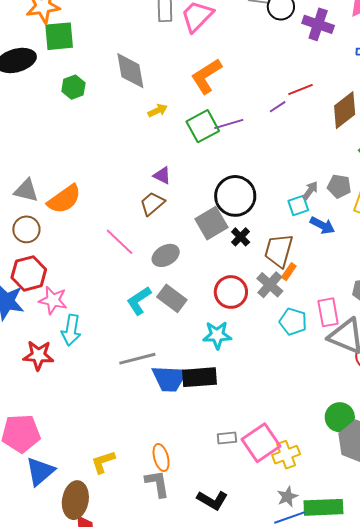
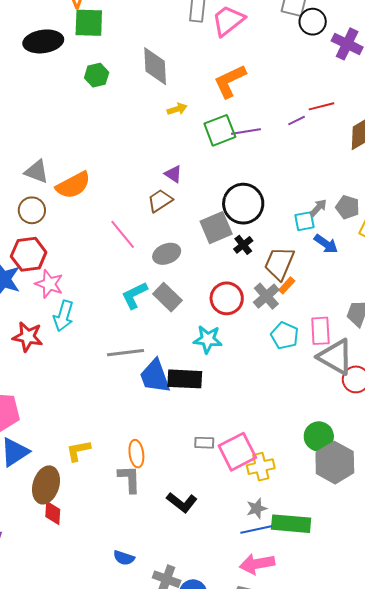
blue trapezoid: (170, 378) -> (155, 376), turned 60

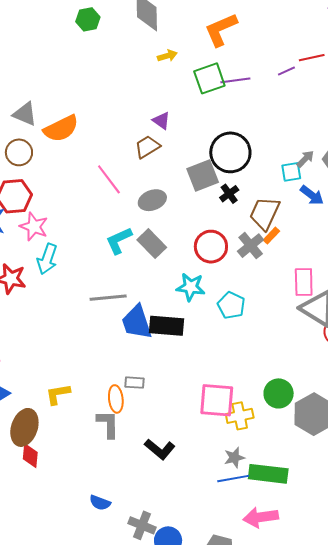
cyan pentagon: (285, 336) -> (231, 305), moved
green circle: (319, 436) -> (279, 393), moved
gray rectangle: (204, 443) -> (135, 383), moved
pink square: (237, 452) -> (217, 400), turned 30
pink arrow: (257, 564) -> (261, 517), moved

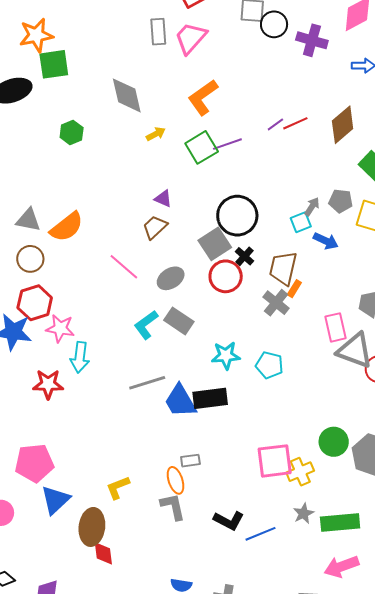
green hexagon: (88, 19) -> (72, 132), moved
red line: (312, 58) -> (295, 123), moved
red circle: (211, 247) -> (226, 276), moved
blue line: (233, 479) -> (261, 534), moved

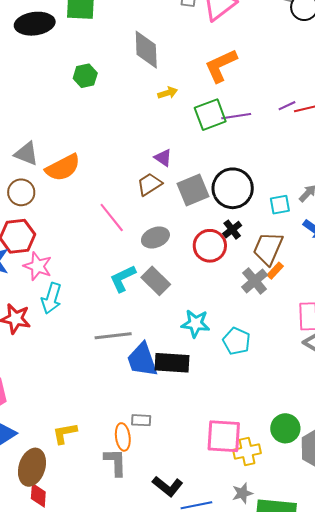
cyan square: (301, 222) -> (280, 205), moved
gray square: (215, 244) -> (193, 190), moved

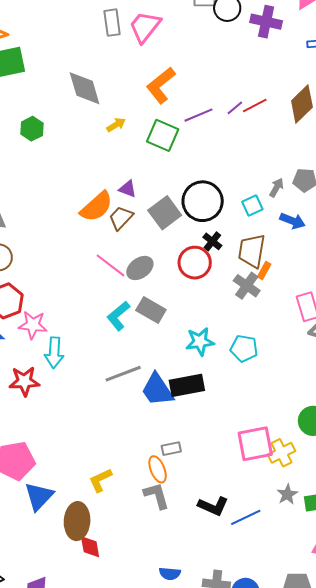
green square: (210, 115) -> (163, 135), turned -32
purple line: (236, 116) -> (198, 115), moved
orange semicircle: (63, 168) -> (96, 207), moved
pink line: (112, 218) -> (110, 265), moved

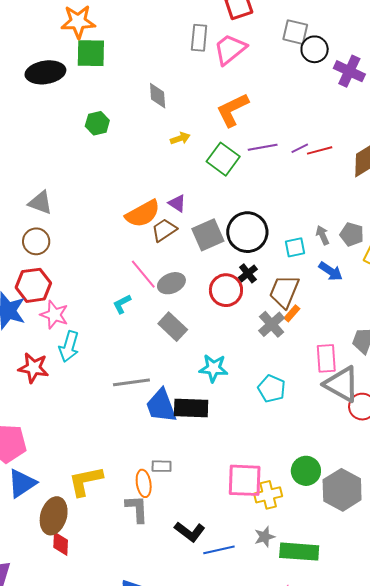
gray diamond: (85, 88) -> (158, 96), size x0.7
gray arrow: (276, 188) -> (322, 235), turned -66
cyan L-shape: (118, 316) -> (122, 304), moved, size x0.7
cyan pentagon: (244, 348) -> (272, 389), moved
yellow L-shape: (100, 480) -> (86, 481), size x1.4

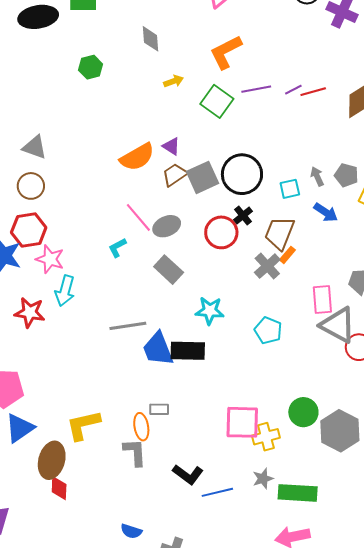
brown trapezoid: (164, 230) -> (175, 175), moved

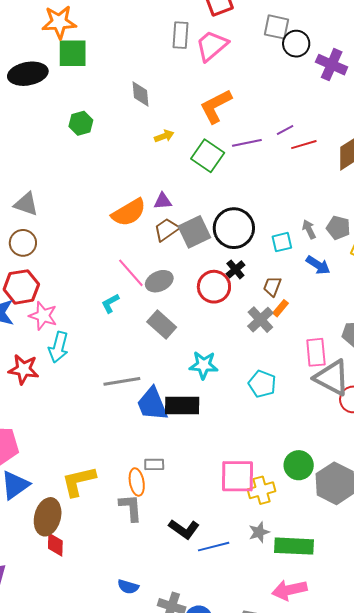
purple line: (293, 90) -> (285, 130), moved
purple triangle: (171, 146) -> (163, 201), turned -36
brown trapezoid: (280, 233) -> (272, 286), size x0.6

